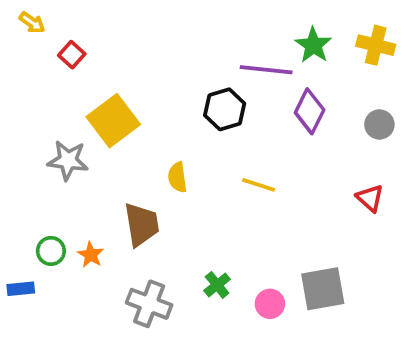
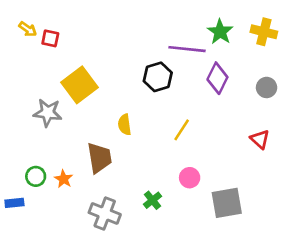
yellow arrow: (32, 23) -> (28, 29), moved
red square: (72, 55) -> (50, 38), turned -30
yellow line: (259, 185) -> (182, 130), turned -75
pink circle: (270, 304) -> (190, 178), moved

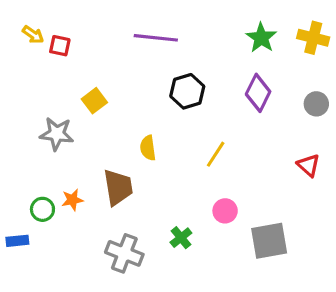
purple line: (187, 49) -> (156, 38), moved
yellow square: (79, 85) -> (94, 101), size x0.6
orange star: (64, 179) -> (72, 200), moved, turned 30

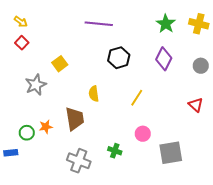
red square: (60, 46) -> (22, 43), moved, turned 32
gray star: (57, 134) -> (36, 85), turned -30
green cross: (181, 238) -> (115, 151), turned -32

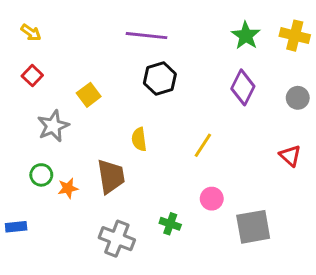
red square: (22, 43) -> (32, 76), moved
black hexagon: (119, 58) -> (160, 79), moved
green circle: (27, 133) -> (41, 175), moved

